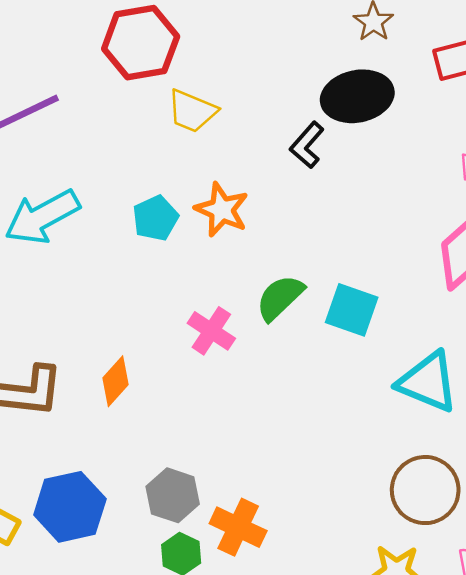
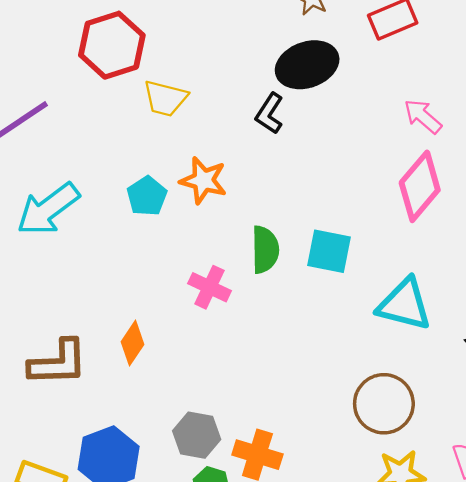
green semicircle: (280, 298) -> (265, 250), turned 141
brown circle: (425, 490) -> (384, 404), moved

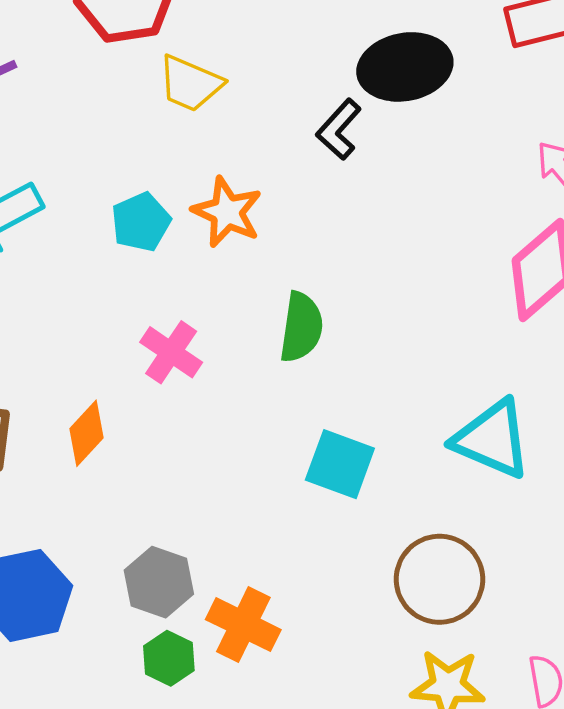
cyan square: (329, 251) -> (340, 464), moved
pink cross: (210, 287) -> (171, 352), moved

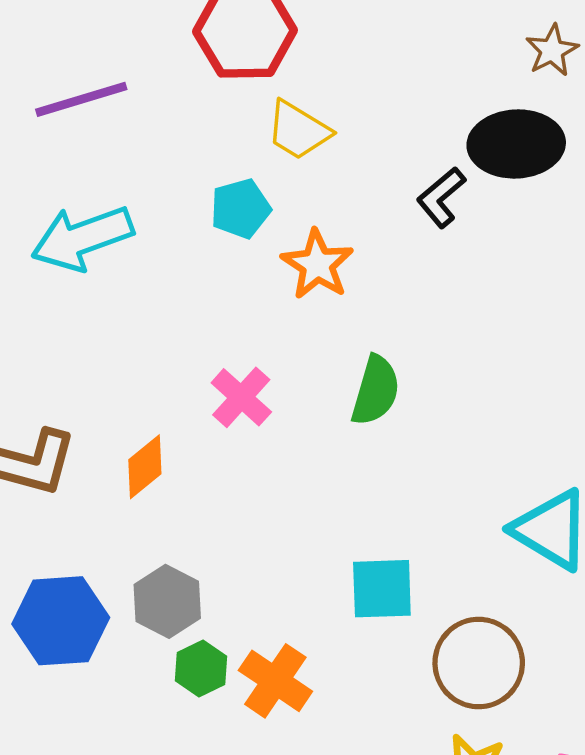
cyan pentagon: (141, 222) -> (240, 209), moved
cyan square: (340, 464) -> (382, 589), moved, turned -30
gray hexagon: (159, 582) -> (167, 601), moved
green hexagon: (169, 658) -> (201, 668), moved

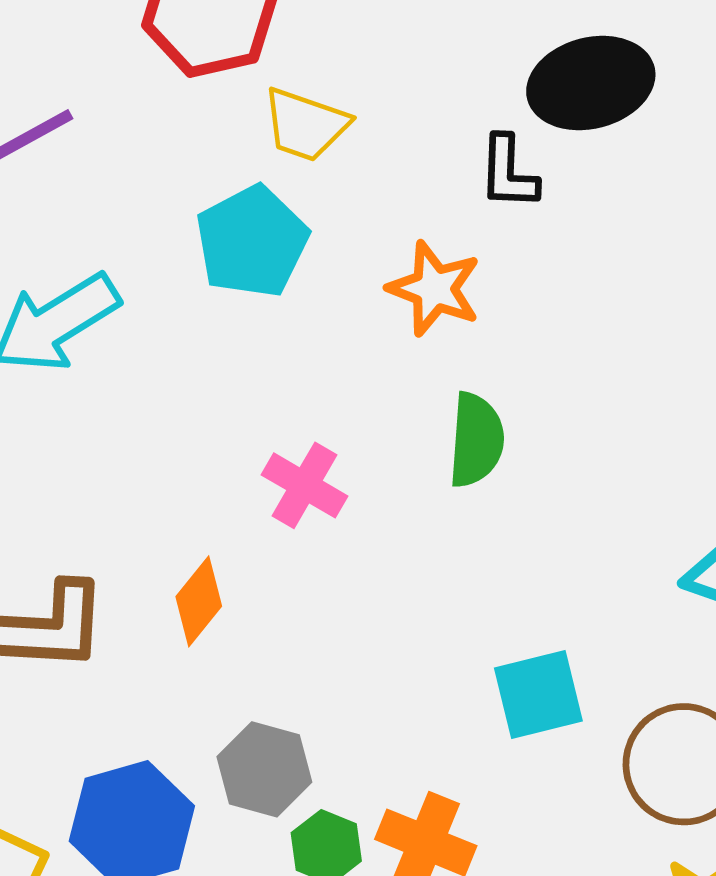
black L-shape: (441, 197) -> (508, 172), turned -36
cyan pentagon: (240, 209) -> (252, 242), size x1.4
orange star: (317, 265) -> (434, 289), moved

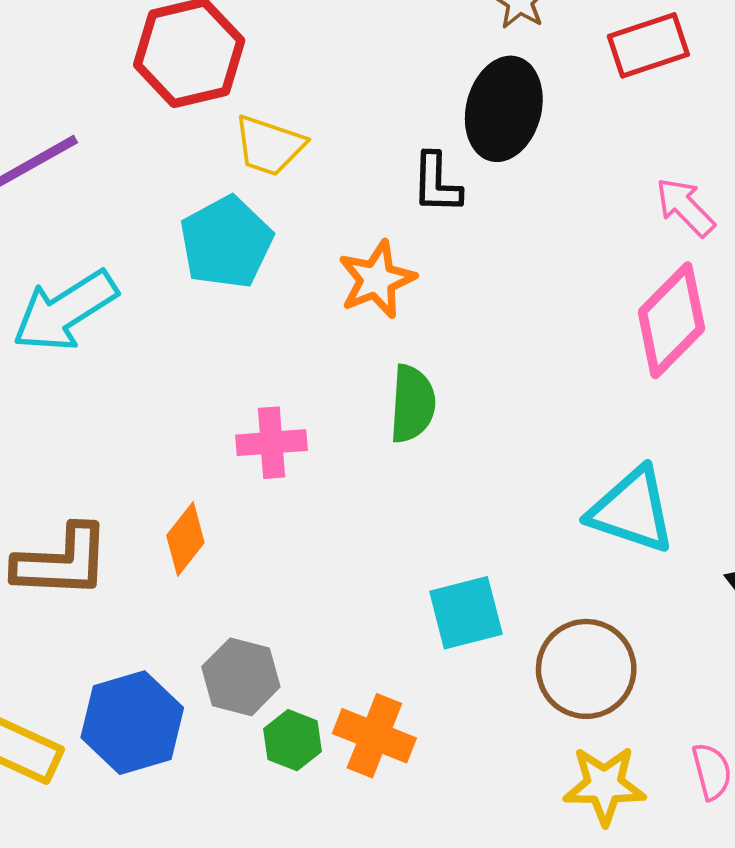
black ellipse: (591, 83) -> (504, 109), turned -60
orange star: (434, 289) -> (377, 279), turned 30
pink cross: (304, 485) -> (271, 443), turned -34

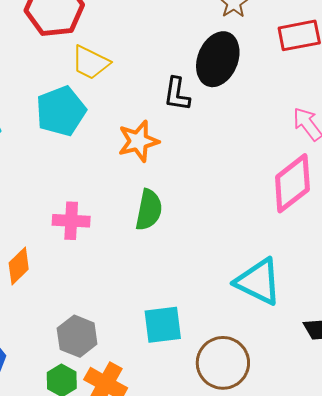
gray hexagon: (241, 677) -> (77, 336), moved

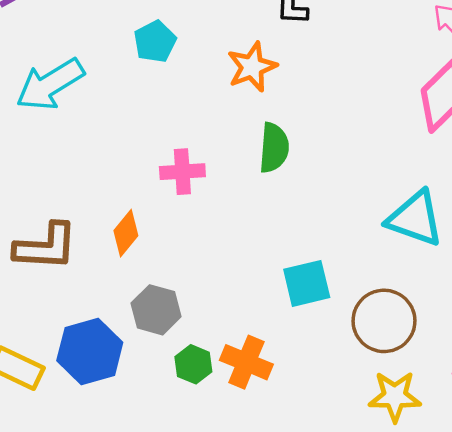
cyan pentagon: (61, 111) -> (155, 42), size x0.7
gray hexagon: (77, 336) -> (156, 310), moved

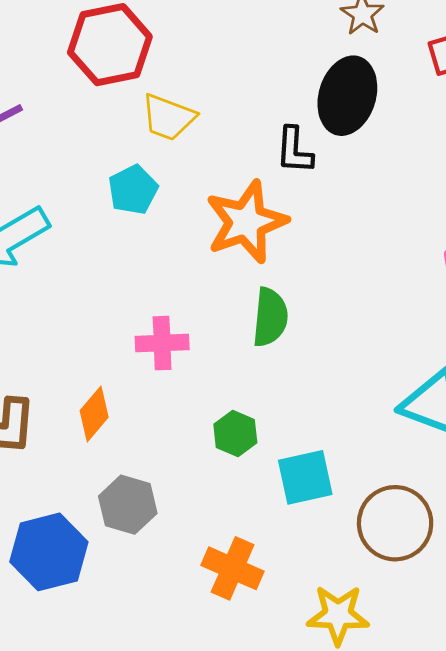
orange star: (252, 67) -> (246, 222), size x1.4
green hexagon: (193, 364) -> (235, 434), moved
yellow star: (395, 396) -> (338, 615), moved

